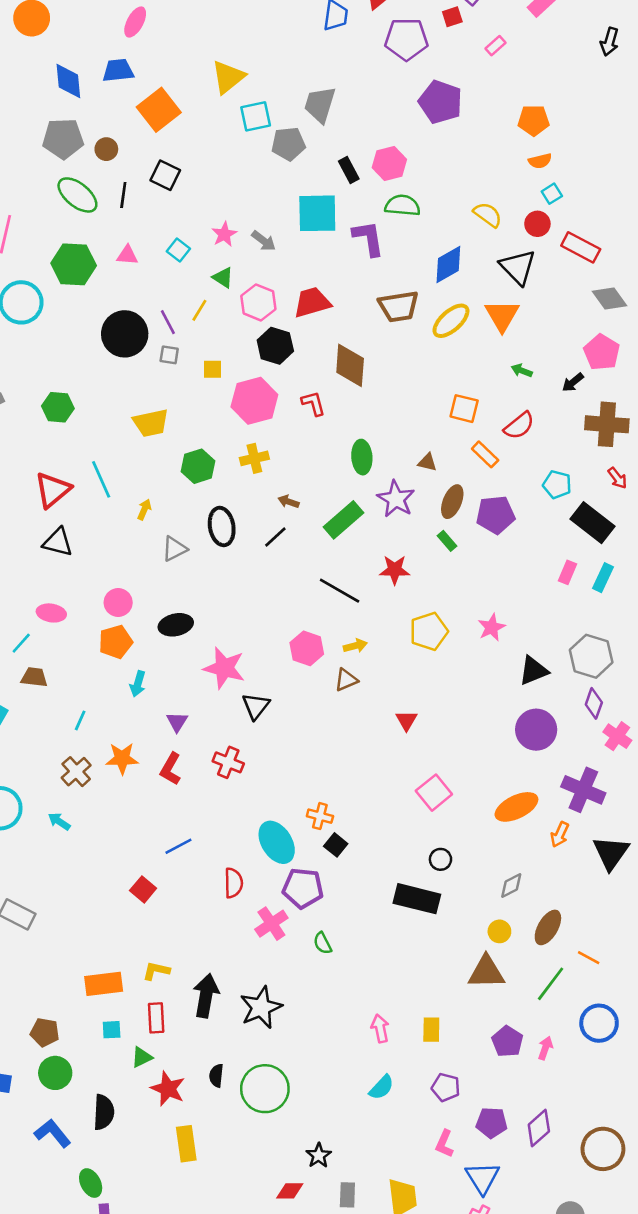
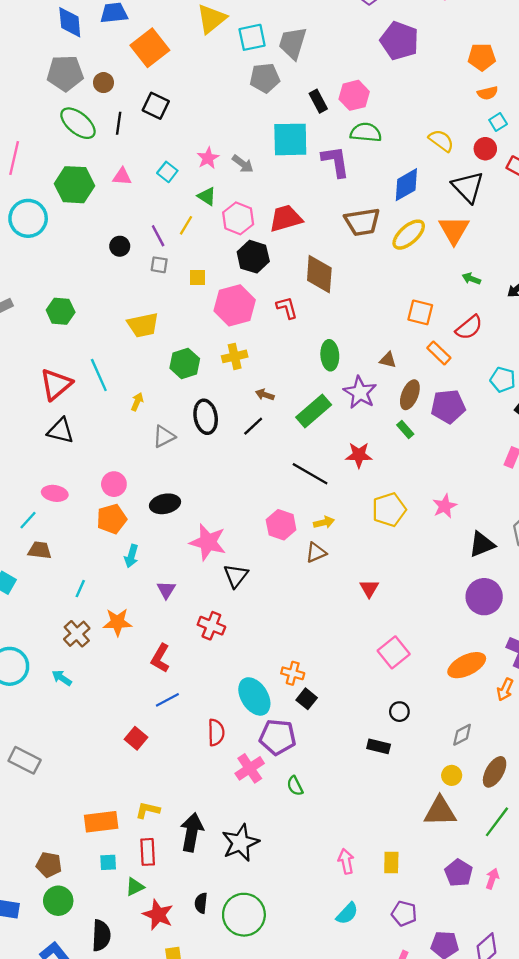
cyan square: (256, 116) -> (252, 37), moved
black circle: (125, 334) -> (120, 246), size x0.5
red L-shape: (171, 769) -> (160, 658), moved
black rectangle: (417, 899) -> (379, 746), size x0.6

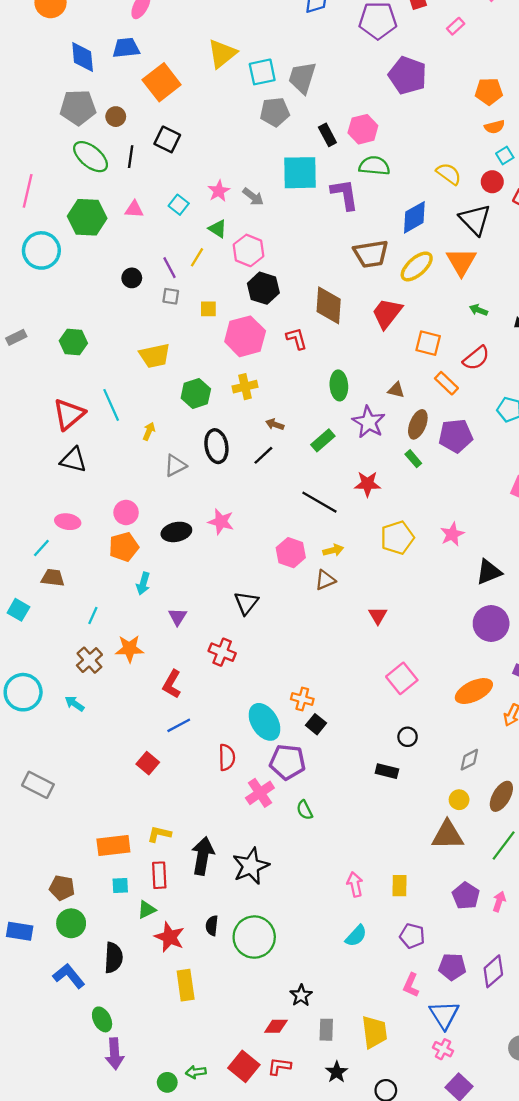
red trapezoid: (286, 218) -> (387, 313), moved, turned -36
green rectangle: (314, 411) -> (323, 440), size x0.7
pink star: (208, 542) -> (221, 522), moved, size x0.7

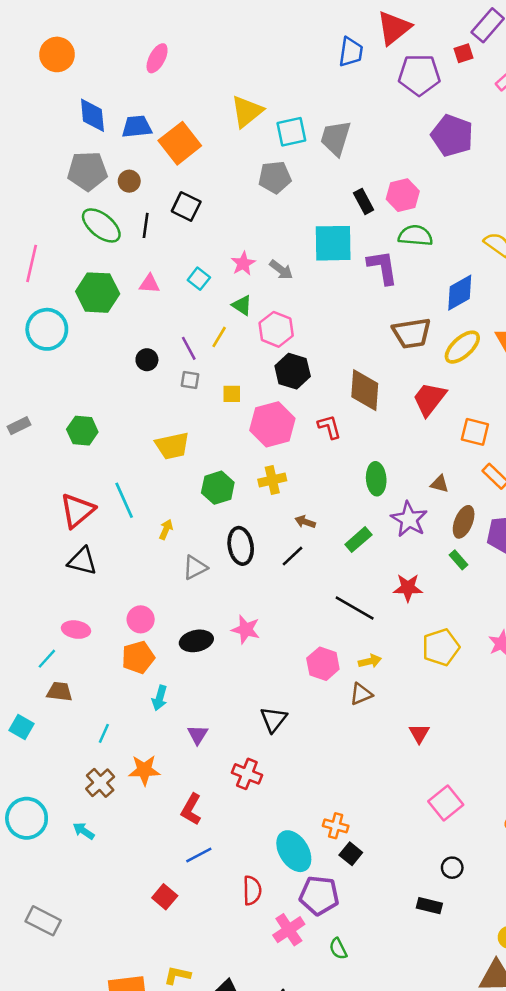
blue trapezoid: (126, 48) -> (137, 127), moved
gray pentagon: (275, 112) -> (275, 177), moved

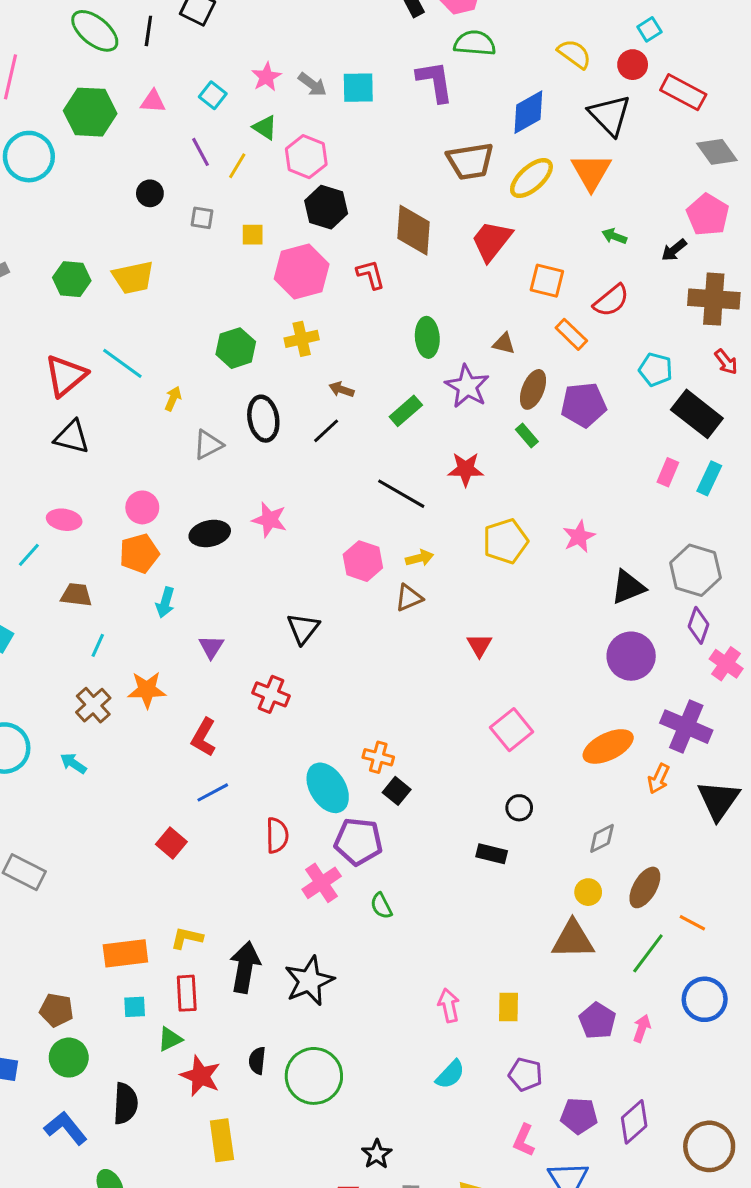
cyan square: (333, 243) -> (358, 88), moved, size x0.7
purple line: (189, 348) -> (200, 152), moved
yellow trapezoid: (172, 446) -> (133, 278), moved
cyan line: (124, 500) -> (122, 363), turned -30
brown trapezoid: (60, 692) -> (76, 595), moved

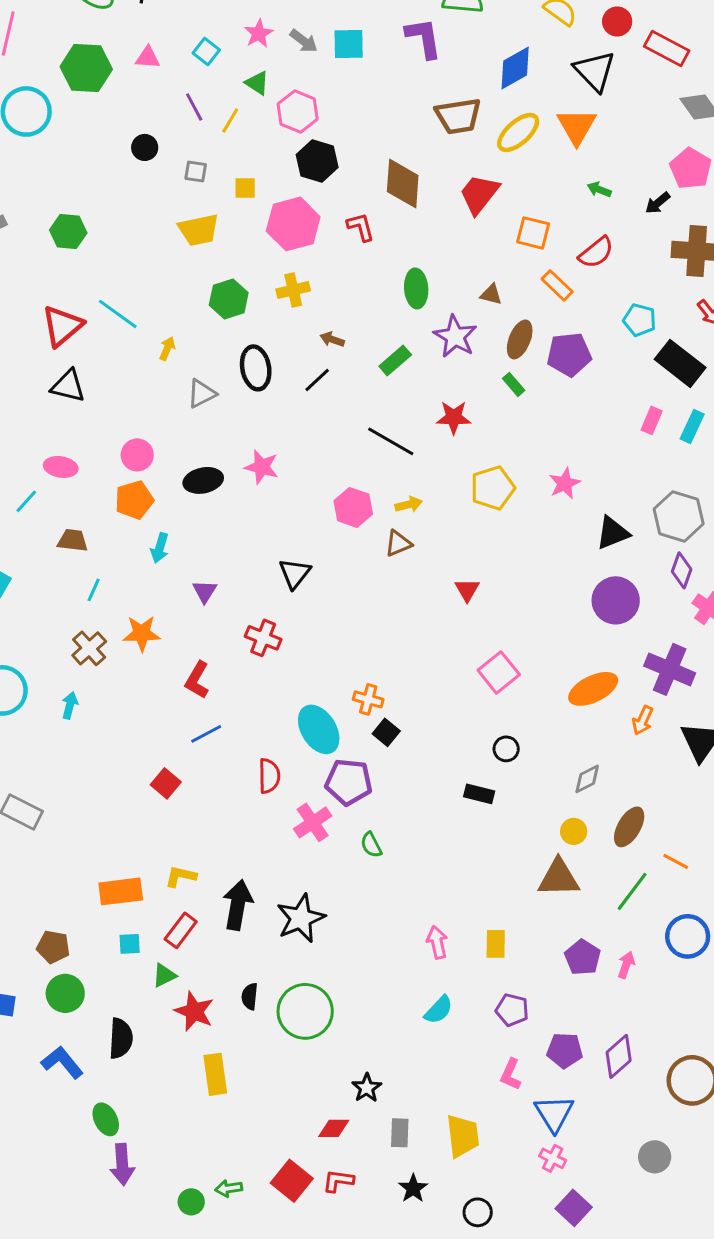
yellow trapezoid: (133, 278) -> (199, 230), moved
cyan arrow: (73, 763) -> (70, 705), turned 70
red rectangle: (187, 993) -> (181, 930), turned 40

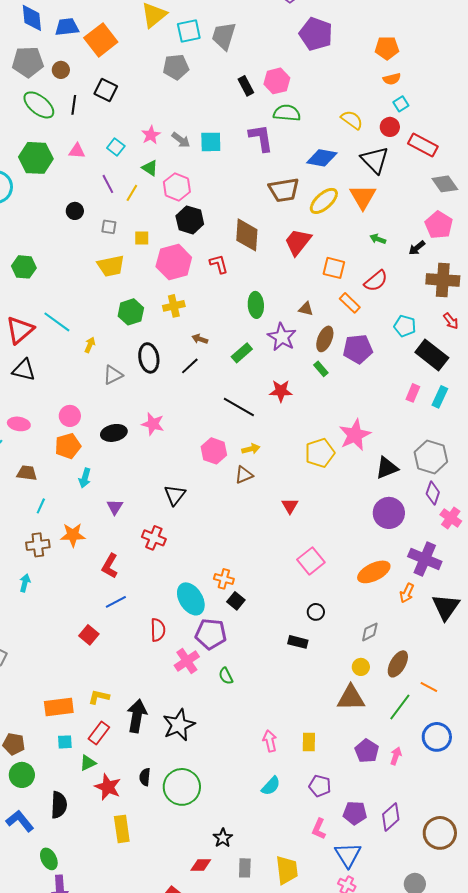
blue diamond: (515, 68) -> (322, 158), turned 40
pink star: (565, 483) -> (355, 435), size x1.5
yellow pentagon: (493, 488) -> (320, 453), moved
brown cross: (89, 648) -> (38, 545), turned 35

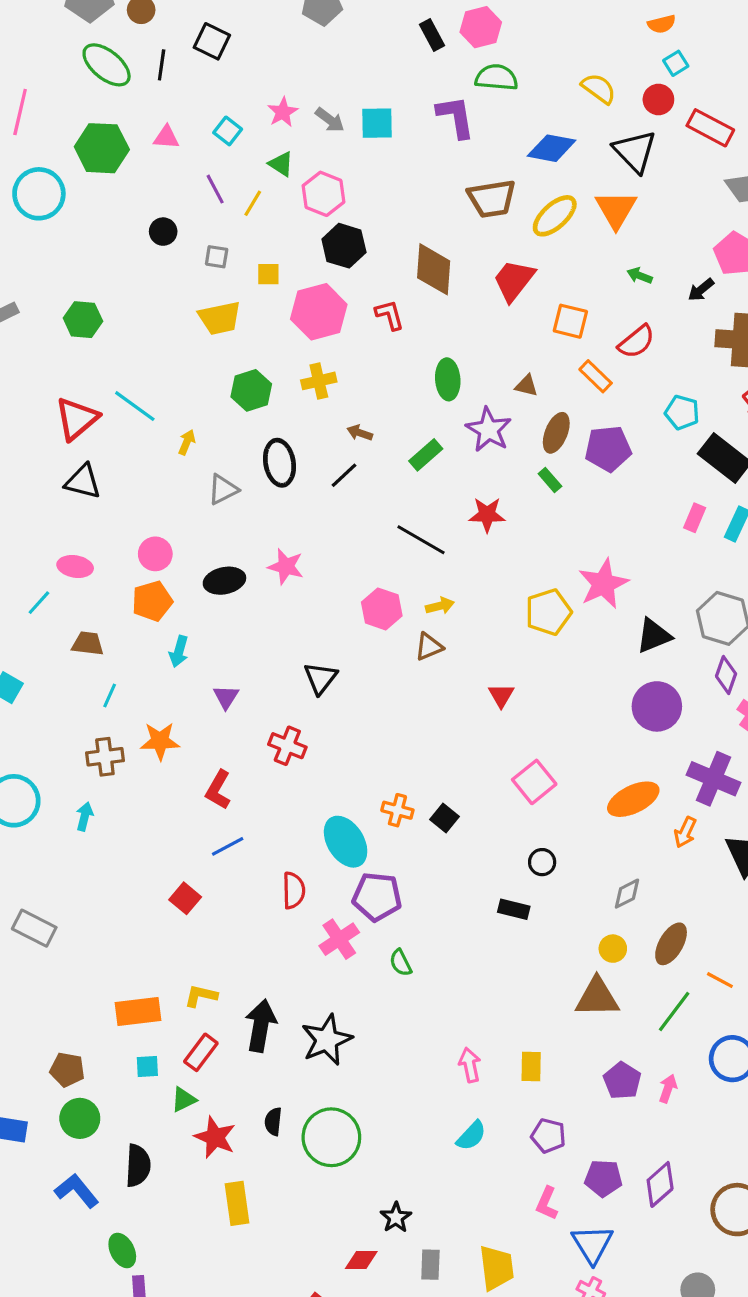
black square: (236, 601) -> (445, 818), moved

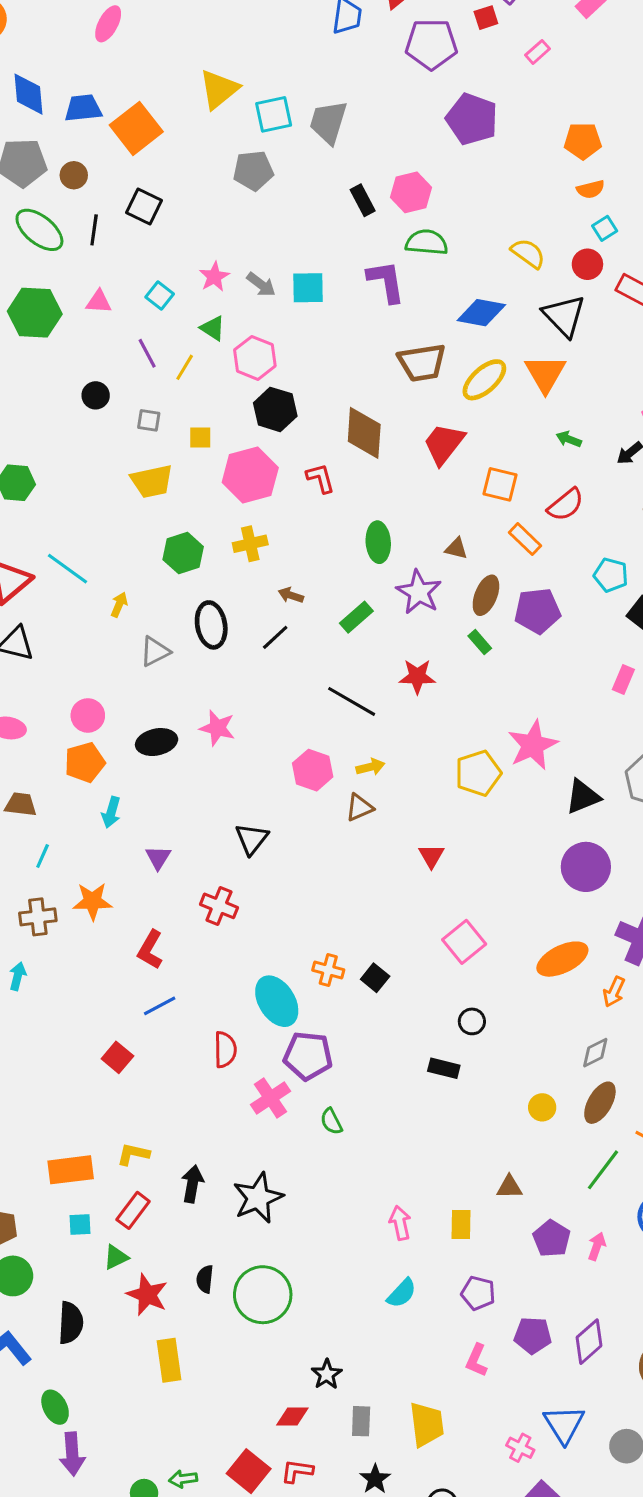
gray diamond: (627, 894) -> (595, 1053), moved
brown triangle: (597, 997) -> (509, 1187), moved, size x0.6
black arrow: (261, 1026) -> (192, 1184), size x0.7
blue triangle: (592, 1244) -> (564, 1424), moved

